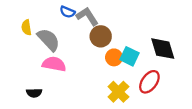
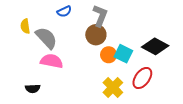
blue semicircle: (67, 12) -> (64, 11), turned -48
gray L-shape: (87, 16) -> (100, 16), moved, turned 55
black diamond: (163, 49) -> (155, 46), turned -45

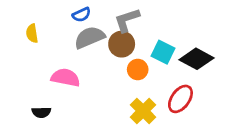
gray L-shape: (100, 16) -> (127, 20), turned -130
gray semicircle: (46, 38) -> (90, 37), moved, turned -70
cyan square: (123, 54) -> (163, 52), moved

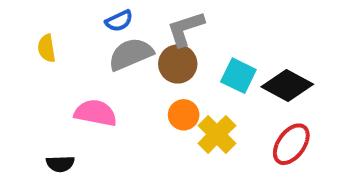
orange circle: (138, 70) -> (184, 115), moved
red ellipse: (180, 99) -> (291, 144), moved
yellow cross: (143, 111) -> (217, 134), moved

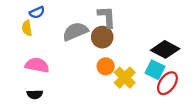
blue semicircle: (119, 21) -> (37, 12), moved
gray L-shape: (186, 29) -> (107, 17), turned 105
cyan square: (238, 76) -> (155, 70), moved
pink semicircle: (96, 113) -> (37, 65), moved

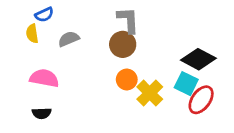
gray semicircle: (75, 31) -> (69, 39), moved, size x0.7

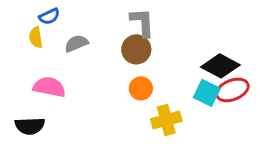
yellow cross: (150, 93) -> (166, 120), moved, turned 30
red ellipse: (201, 100) -> (232, 90), moved, turned 32
black semicircle: (42, 113) -> (30, 126), moved, size x1.4

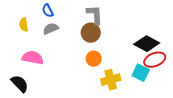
blue semicircle: (49, 16) -> (48, 11), moved, turned 88
cyan square: (207, 93) -> (141, 73), moved
black semicircle: (30, 126) -> (20, 84), turned -132

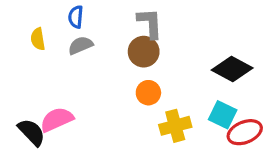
blue semicircle: (48, 11) -> (76, 17), turned 32
pink semicircle: (33, 58) -> (57, 120), moved, turned -35
red ellipse: (155, 60) -> (245, 132), moved

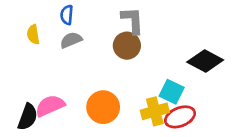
orange circle: (148, 93) -> (103, 107), moved, size x1.5
cyan square: (223, 115) -> (172, 92), moved
black semicircle: (32, 132) -> (28, 117), turned 64
red ellipse: (245, 132) -> (180, 117), moved

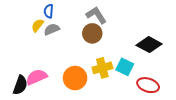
gray L-shape: (132, 20) -> (96, 15), turned -30
yellow semicircle: (33, 34) -> (38, 25), moved, turned 48
yellow cross: (155, 111) -> (102, 68), moved
red ellipse: (180, 117) -> (148, 85), moved, turned 40

